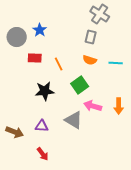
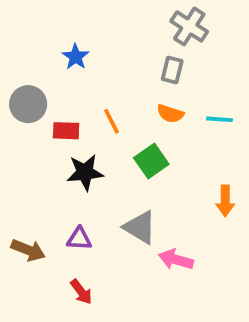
gray circle: (17, 37) -> (28, 104), moved
red rectangle: (35, 58) -> (66, 131), moved
pink arrow: (93, 106) -> (176, 260), moved

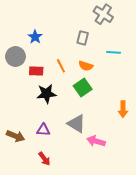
blue star: (76, 57) -> (35, 37), moved
gray rectangle: (172, 70) -> (83, 38), moved
orange semicircle: (170, 114) -> (86, 66), moved
cyan line: (220, 119) -> (114, 52), moved

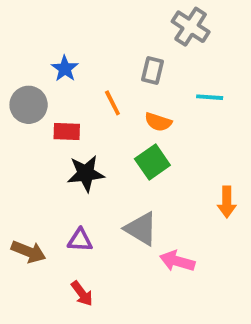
orange line: (61, 66) -> (112, 103), moved

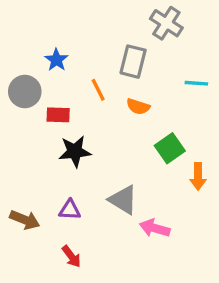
gray rectangle: (152, 70) -> (133, 62), size x1.4
cyan line: (210, 97) -> (196, 83), moved
green square: (152, 162) -> (170, 148), moved

